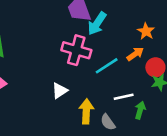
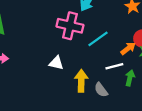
orange arrow: (135, 54) -> (128, 48), moved
white triangle: (60, 91) -> (56, 63), turned 49

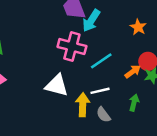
white triangle: (56, 63) -> (57, 85), size x1.5
white line: (114, 66) -> (100, 91), moved

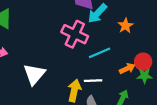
orange star: (138, 27) -> (125, 26), moved
white triangle: (57, 85) -> (34, 74), moved, turned 45

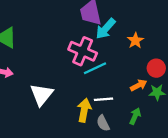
cyan line: (100, 53) -> (95, 68), moved
red circle: (143, 62) -> (156, 68), moved

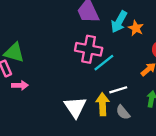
cyan arrow: (106, 29) -> (119, 22), moved
white triangle: (42, 94) -> (75, 107), moved

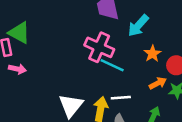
orange star: (136, 28) -> (152, 54), moved
cyan line: (104, 63) -> (112, 65), turned 50

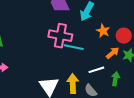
white line: (121, 98) -> (96, 70), moved

